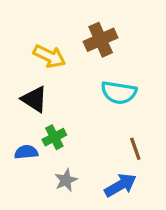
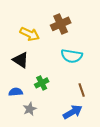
green cross: (54, 137) -> (42, 83), moved
gray star: (66, 180) -> (30, 109), moved

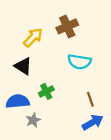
yellow arrow: (30, 34) -> (33, 37), turned -72
blue semicircle: (16, 92) -> (18, 101), size x1.5
blue arrow: (73, 112) -> (93, 122), moved

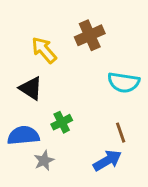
yellow arrow: (33, 37) -> (44, 50), turned -85
cyan semicircle: (79, 62) -> (124, 82), moved
blue arrow: (93, 122) -> (107, 161), moved

